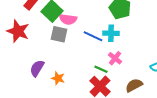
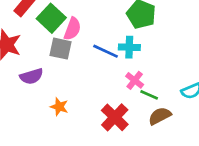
pink semicircle: (68, 19) -> (72, 29), turned -78
purple semicircle: (37, 68) -> (31, 76), moved, turned -138
green line: (101, 69) -> (149, 95), moved

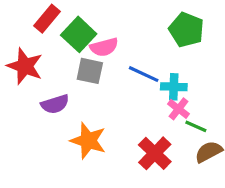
pink semicircle: (72, 29) -> (104, 47), turned 55
cyan cross: (129, 47) -> (174, 87), moved
orange star: (59, 107) -> (88, 141), size x1.6

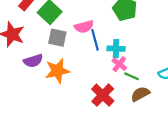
pink semicircle: (104, 47) -> (84, 27), moved
blue line: (144, 74) -> (95, 40), turned 50
orange star: (88, 141) -> (57, 71), moved, turned -30

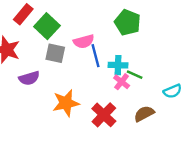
orange star: (57, 71) -> (66, 103), moved
green line: (131, 76) -> (135, 75), moved

